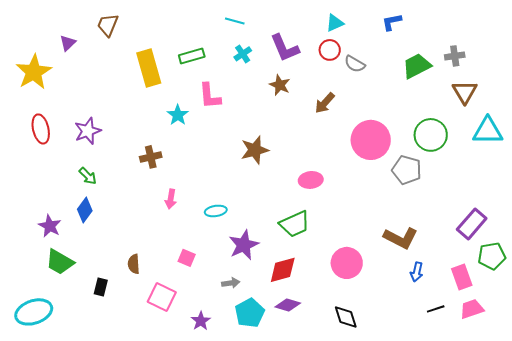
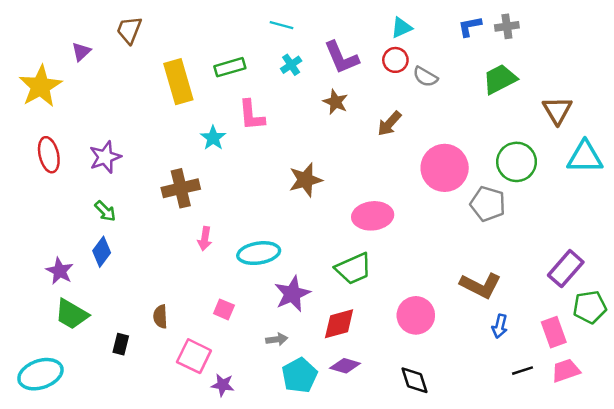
gray cross: (455, 56) -> (507, 26), moved
brown cross: (151, 157) -> (181, 188), size x1.4
pink ellipse: (311, 180) -> (373, 216), size x1.4
cyan ellipse: (216, 211) -> (259, 253), size x1.6
purple star: (201, 321) -> (223, 385), moved, turned -30

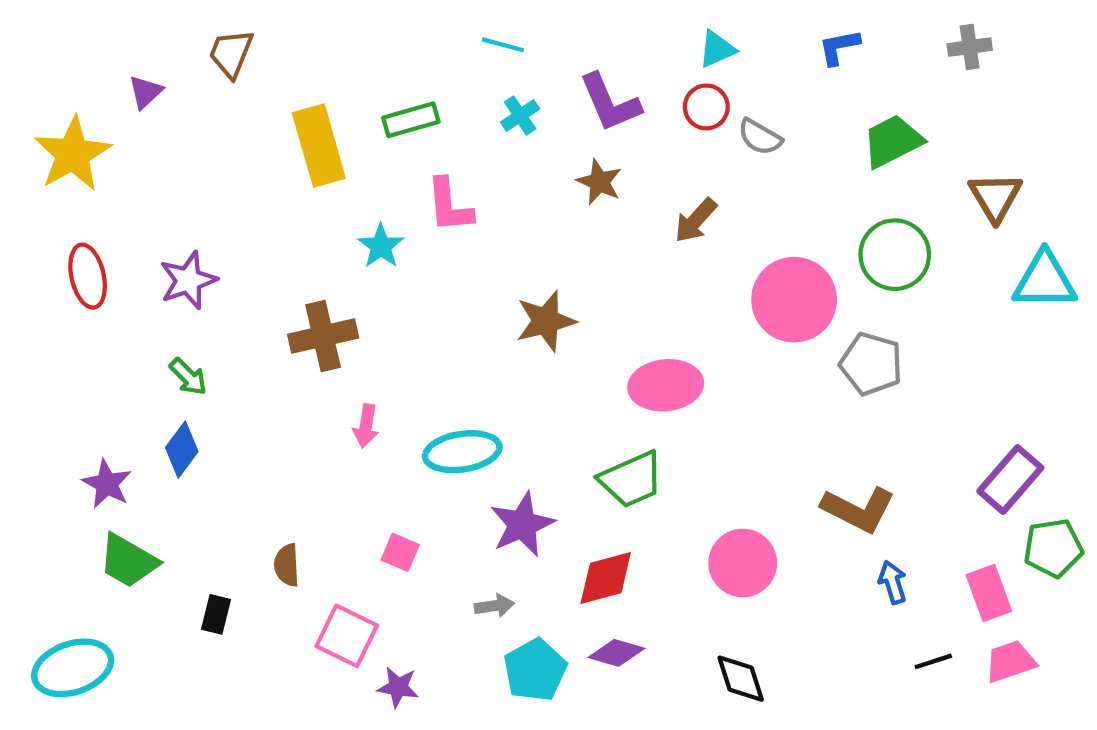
gray cross: (507, 26) -> (970, 47), moved
green circle: (517, 162) -> (895, 255), moved
blue arrow: (500, 326) -> (893, 582), turned 150

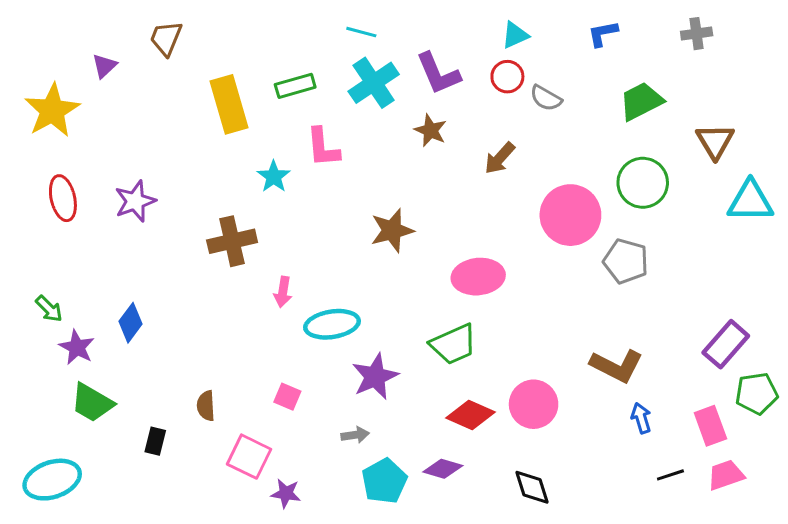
cyan cross: (520, 116) -> (374, 83), size x1.8
green arrow: (188, 377) -> (49, 309), moved
pink arrow: (366, 426) -> (283, 292), moved
red diamond: (606, 578) -> (470, 415), moved, turned 39

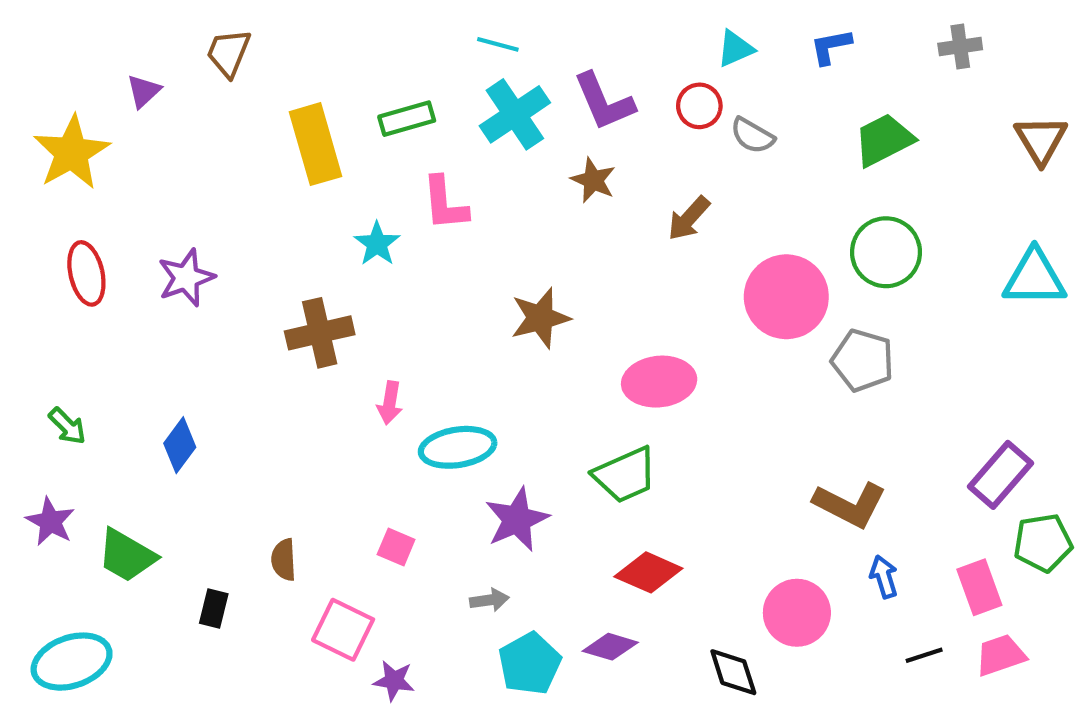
cyan triangle: (515, 35) -> (735, 49), moved
brown triangle: (715, 141) -> (1041, 140), moved
purple star: (77, 347) -> (50, 522), moved
pink circle: (534, 404) -> (797, 613), moved

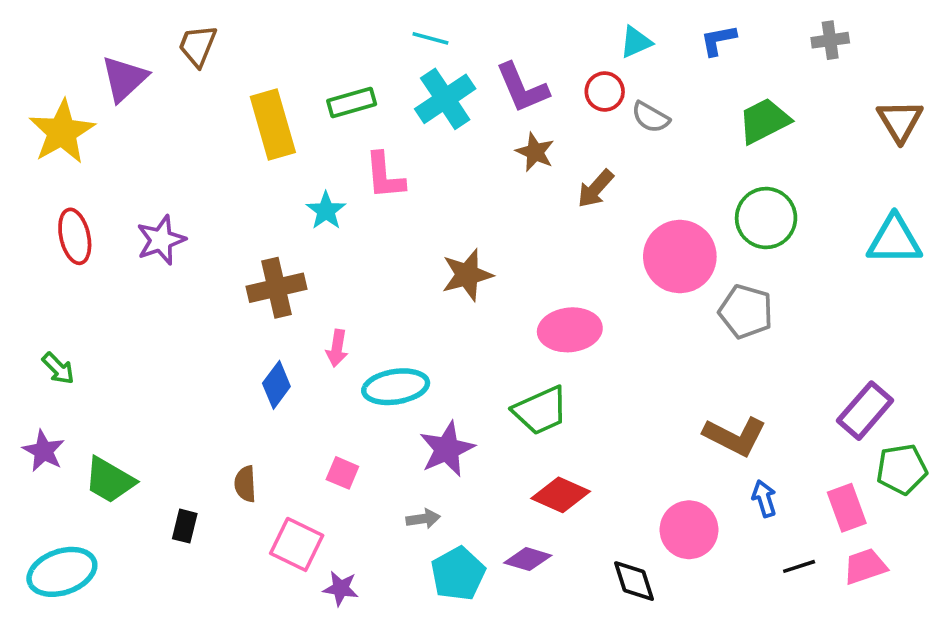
purple triangle: (144, 91) -> (124, 79), size x1.6
brown star: (593, 180) -> (535, 152), moved
blue diamond: (180, 445) -> (276, 385), moved

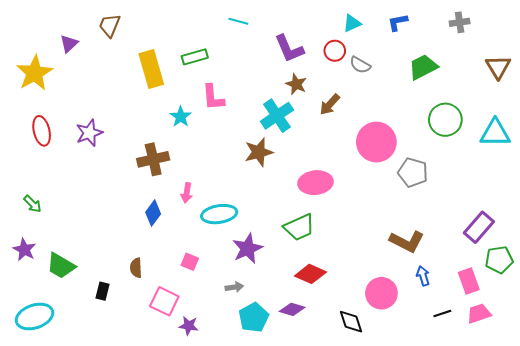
purple triangle: (124, 79) -> (69, 44), size x0.7
cyan cross: (445, 99) -> (277, 116), moved
green circle: (766, 218) -> (445, 120), moved

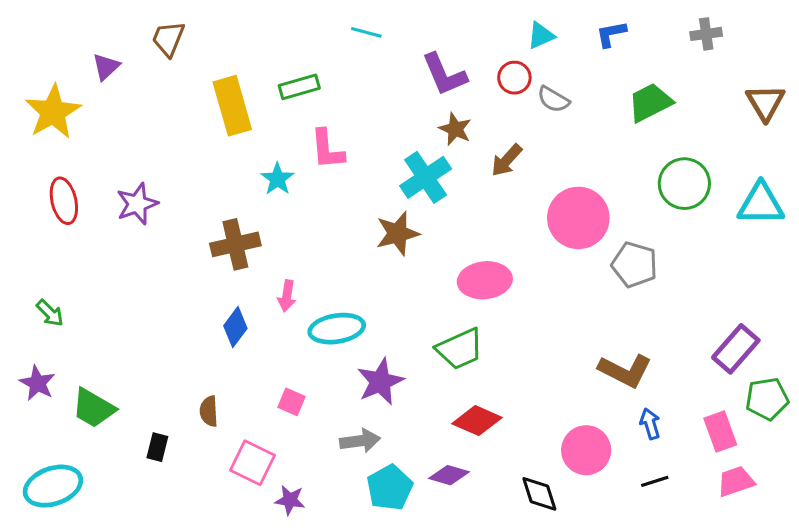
gray arrow: (234, 287) -> (360, 441), size x1.4
black line: (442, 313) -> (655, 481), moved

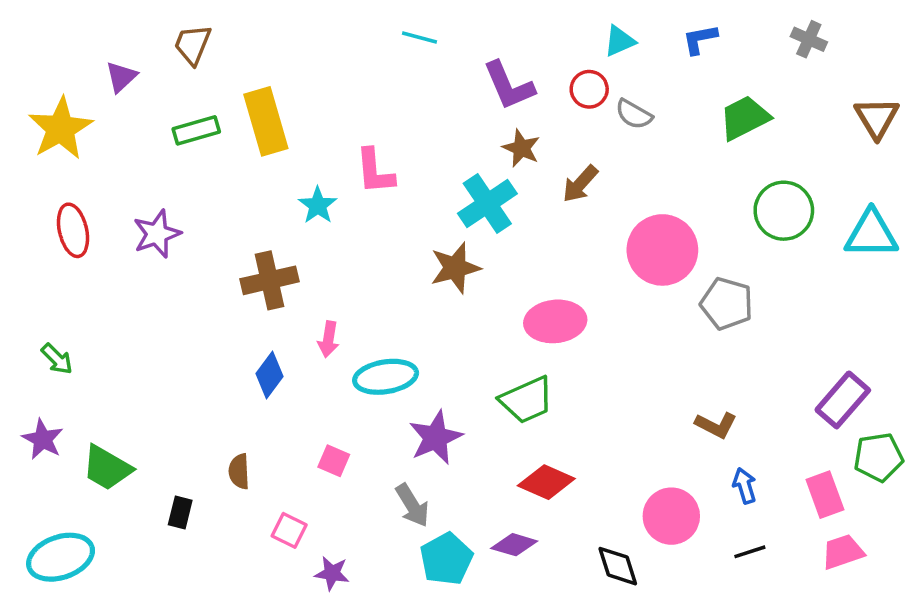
gray cross: (706, 34) -> (809, 39), turned 32
green rectangle: (299, 87) -> (196, 130), moved
brown L-shape: (625, 371) -> (716, 425), size x0.7
gray arrow: (360, 441) -> (412, 505), turned 66
pink square: (253, 463) -> (289, 530), size x0.7

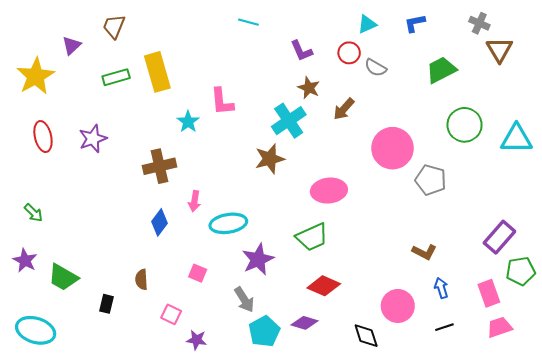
purple L-shape: (509, 86) -> (301, 51), size x0.7
brown triangle: (877, 118) -> (499, 50), moved
cyan ellipse: (61, 557) -> (36, 330), turned 36

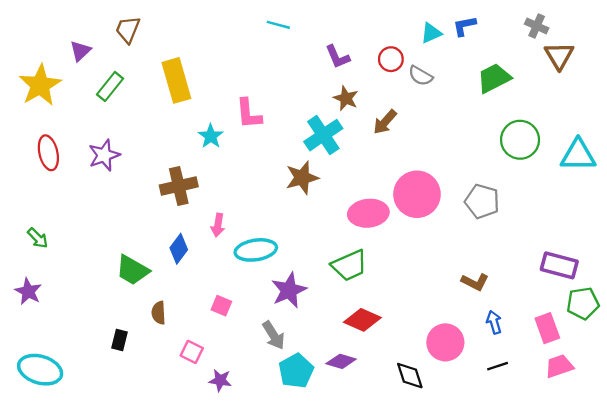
cyan triangle: (367, 24) -> (431, 33), moved
green rectangle: (116, 77) -> (110, 86), moved, turned -35
pink circle: (392, 148) -> (417, 194), moved
purple rectangle: (499, 237) -> (559, 265), turned 64
green trapezoid: (63, 277) -> (133, 270), moved

